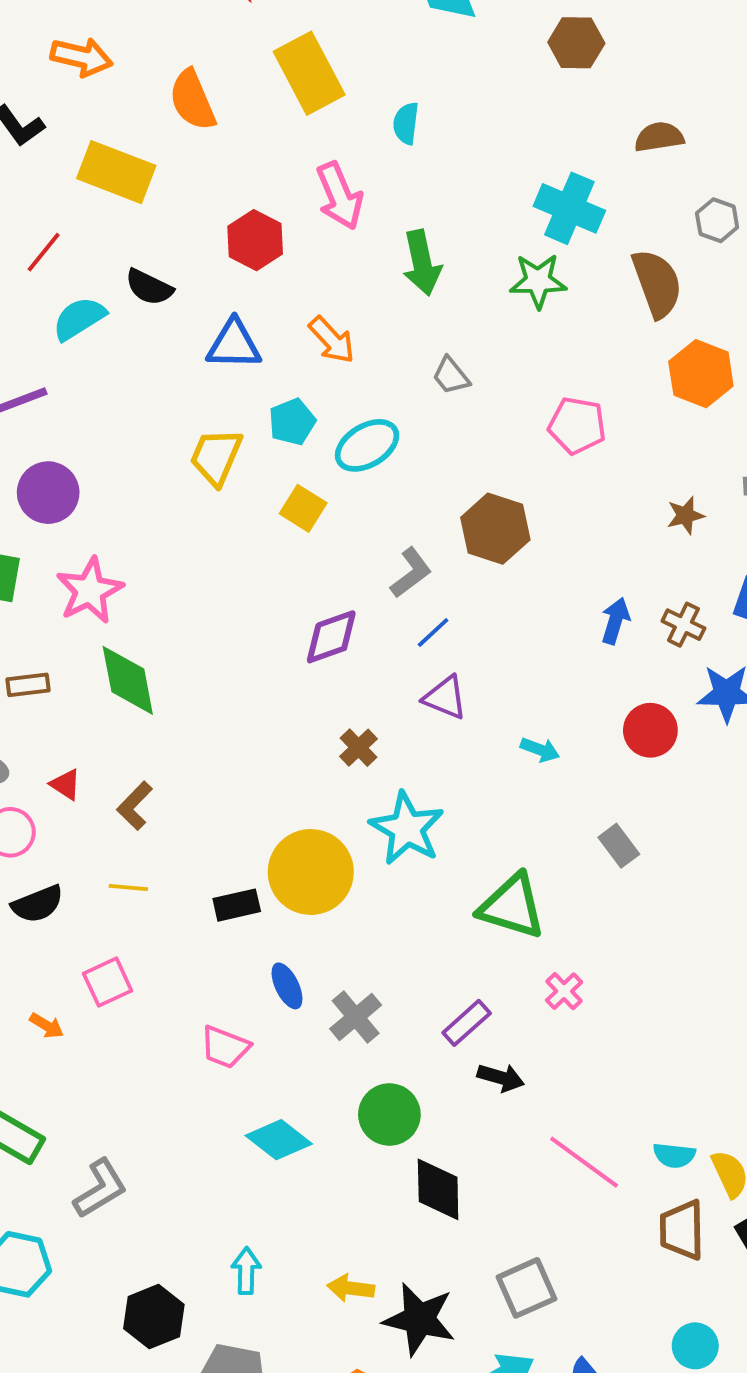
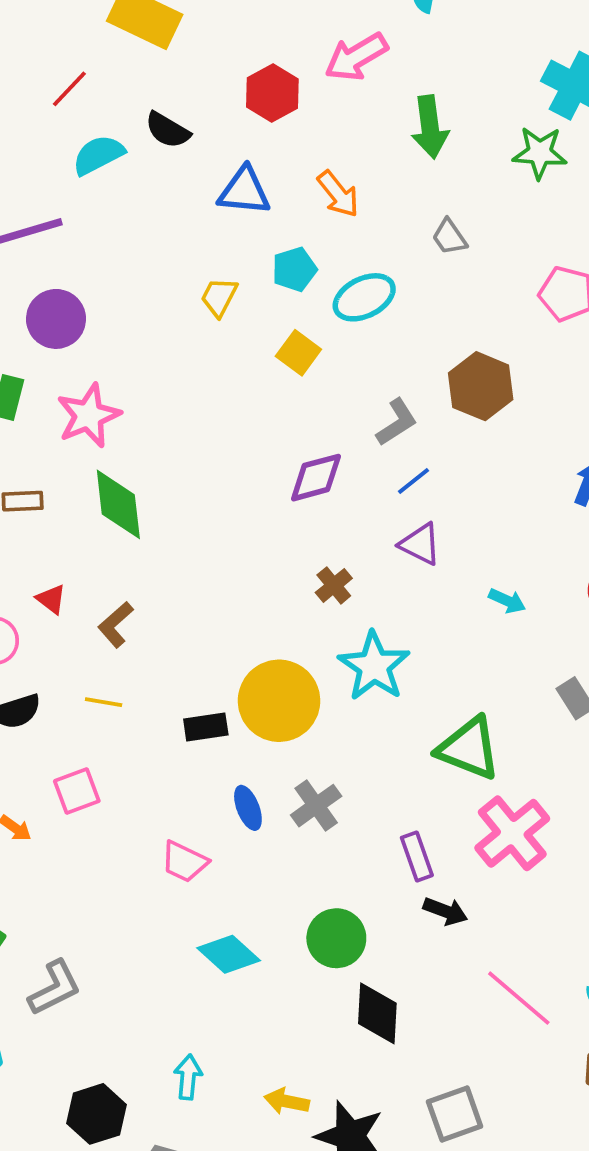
pink arrow: (340, 196) -> (356, 57), turned 78
yellow trapezoid: (216, 457) -> (219, 297), size x0.7
pink cross: (564, 991) -> (512, 833), size x2.0
gray cross: (356, 1017) -> (316, 806), moved
purple rectangle: (467, 1023) -> (417, 856), turned -72

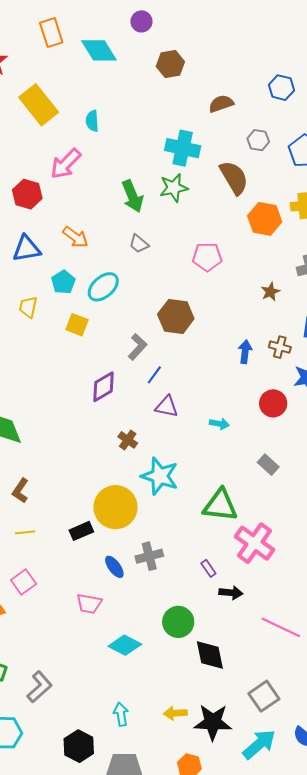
green arrow: (430, 127) -> (133, 196), moved
gray cross: (316, 806) -> (149, 556), turned 36
purple rectangle: (417, 856) -> (208, 568), size x0.7

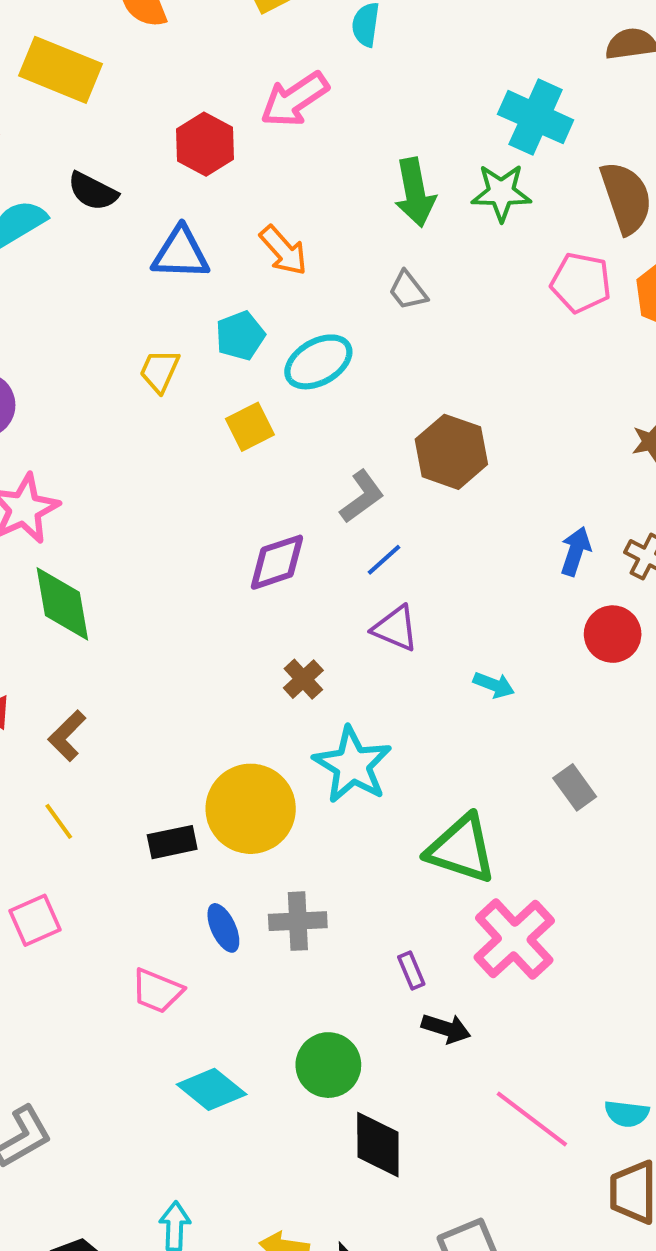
pink pentagon: (207, 257) -> (581, 283), moved
yellow square: (77, 325) -> (250, 427), turned 30
red circle: (273, 403) -> (613, 634), moved
yellow line: (25, 532) -> (59, 821), turned 48

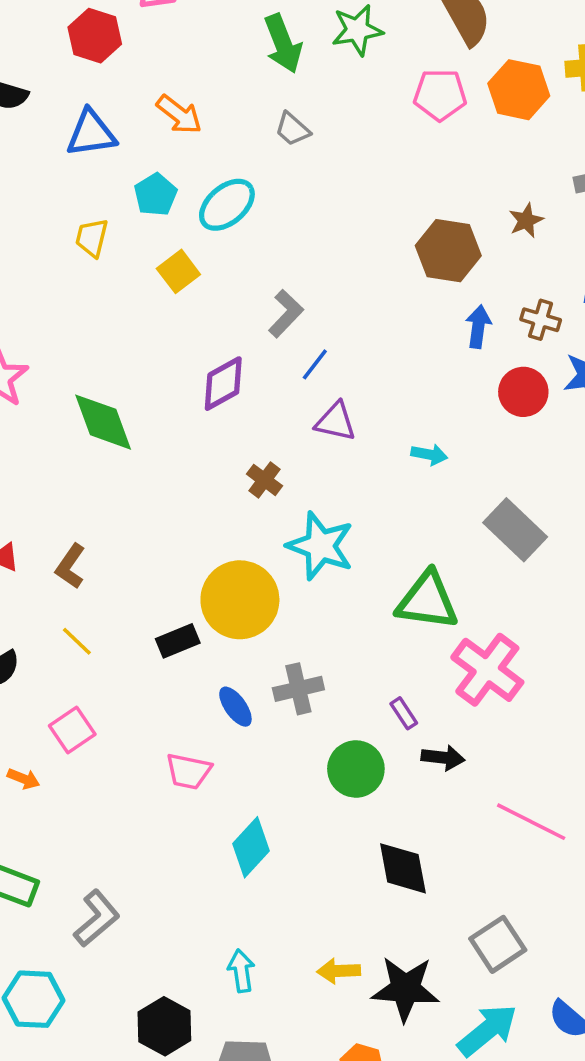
brown hexagon: (451, 452) -> (448, 251), moved
green diamond: (62, 604) -> (103, 422), moved
gray rectangle: (575, 787) -> (515, 530), size x1.6
green circle: (328, 1065) -> (356, 769), moved
cyan diamond: (212, 1089) -> (251, 847), turned -76

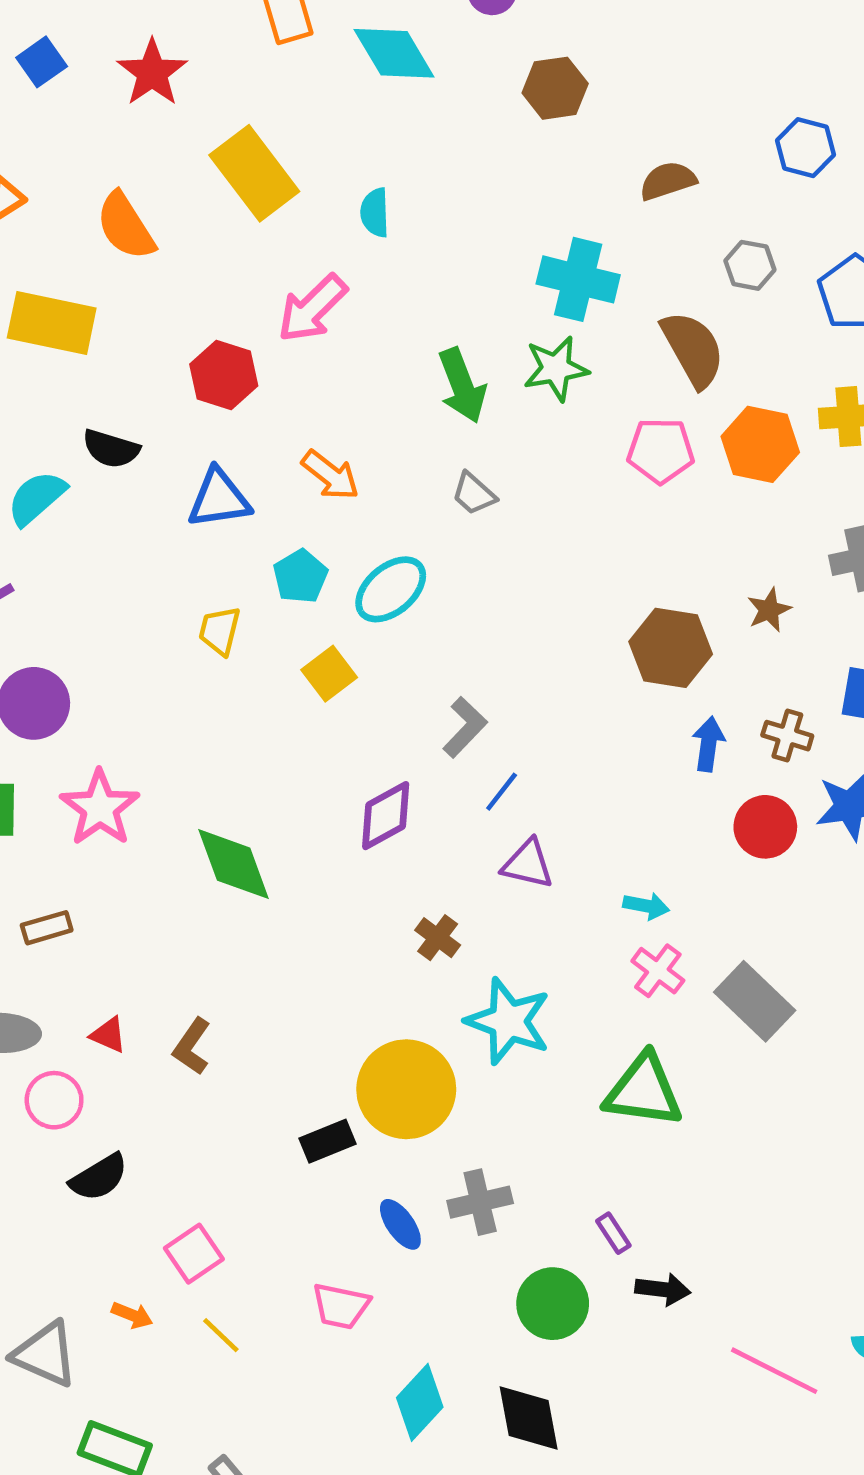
yellow line: (77, 641) -> (221, 1335), moved
pink cross: (487, 670) -> (658, 971), moved, size x0.6
black diamond: (403, 868) -> (529, 1418), moved

